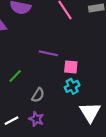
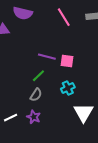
pink square: (71, 67) -> (67, 61), moved
green line: (15, 76) -> (38, 76), moved

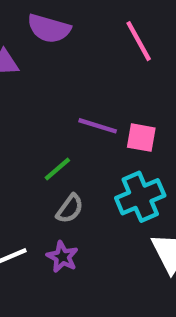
green line: (38, 76) -> (57, 169), moved
cyan cross: (68, 88) -> (140, 197), size x1.5

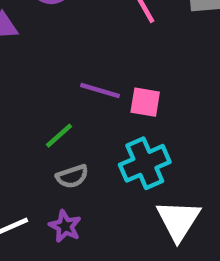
gray semicircle: (70, 209) -> (72, 176), turned 36

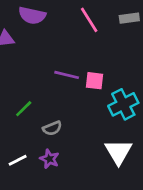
green line: (59, 136) -> (24, 109), moved
cyan cross: (145, 163) -> (123, 104), moved

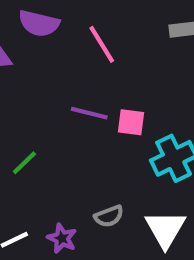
pink line: (89, 20) -> (102, 44), moved
gray semicircle: (52, 128) -> (109, 216), moved

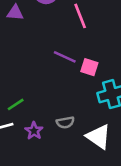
green line: (24, 163) -> (16, 104), moved
white triangle: (165, 229) -> (99, 137), turned -36

